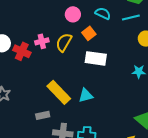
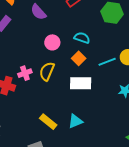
cyan line: (131, 17) -> (107, 62), moved
orange square: (89, 33) -> (79, 58), moved
yellow rectangle: (59, 92) -> (48, 122), size x0.7

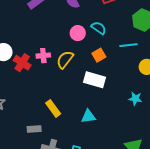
cyan semicircle: (82, 38) -> (99, 28), moved
cyan line: (107, 62) -> (129, 45), moved
cyan triangle: (75, 121) -> (88, 116), moved

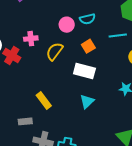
cyan semicircle: (99, 28) -> (87, 19), turned 133
pink cross: (43, 56) -> (31, 39), moved
cyan triangle: (88, 116) -> (87, 101), moved, turned -35

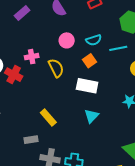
cyan semicircle: (87, 19) -> (94, 40), moved
yellow semicircle: (54, 51) -> (56, 68), turned 120

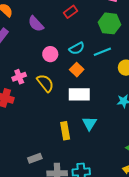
yellow rectangle: (48, 118) -> (65, 131), moved, turned 42

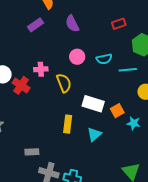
red rectangle: (71, 12) -> (119, 24), moved
orange square: (77, 70) -> (117, 111), moved
yellow rectangle: (65, 131) -> (68, 124), moved

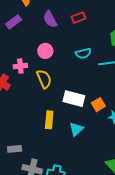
red rectangle: (119, 24) -> (79, 18), moved
pink circle: (77, 57) -> (45, 51), moved

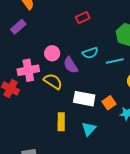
purple semicircle: (50, 19) -> (71, 65), moved
pink cross: (20, 66) -> (28, 70), size x1.5
yellow semicircle: (44, 79) -> (53, 81), turned -30

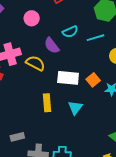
pink circle: (52, 53) -> (32, 18), moved

